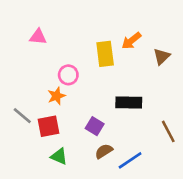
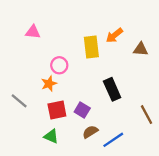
brown triangle: (162, 56) -> (141, 49), turned 49
black rectangle: (129, 103) -> (112, 89), turned 65
red square: (49, 126) -> (57, 110), moved

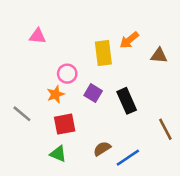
purple square: (82, 110) -> (93, 93), moved

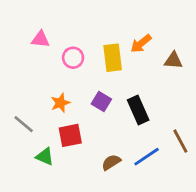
pink circle: (67, 74) -> (73, 58), moved
green triangle: (58, 154) -> (45, 157), moved
blue line: (128, 158) -> (147, 157), moved

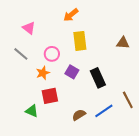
pink triangle: (41, 39) -> (29, 28), turned 32
orange arrow: (141, 44) -> (71, 15), moved
pink circle: (73, 58) -> (52, 54), moved
gray line: (24, 124) -> (21, 54), moved

